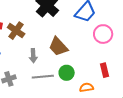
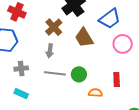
brown cross: (16, 31) -> (54, 27), moved
brown trapezoid: (58, 47) -> (84, 38), moved

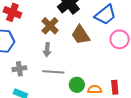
green circle: (79, 74) -> (77, 85), moved
red rectangle: (117, 80) -> (115, 87), moved

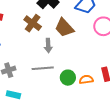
gray arrow: (47, 50) -> (48, 46), moved

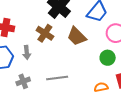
gray arrow: (48, 46) -> (27, 52), moved
green circle: (68, 78) -> (108, 58), moved

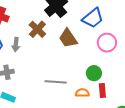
green circle: (108, 58) -> (94, 73), moved
gray line: (57, 78) -> (56, 82), moved

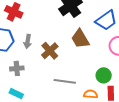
brown cross: (37, 29) -> (50, 51), moved

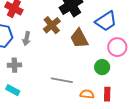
brown cross: (50, 51) -> (52, 25), moved
green circle: (104, 75) -> (102, 67), moved

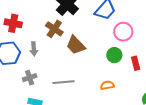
brown trapezoid: (79, 38) -> (76, 45), moved
gray line: (62, 80) -> (64, 82), moved
red rectangle: (107, 94) -> (136, 63), moved

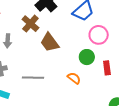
orange semicircle: (107, 85) -> (74, 78), moved, turned 40

